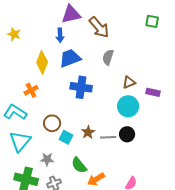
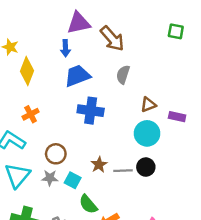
yellow diamond: (42, 62) -> (27, 71), moved
cyan square: (66, 137) -> (73, 180), moved
gray star: (47, 159) -> (50, 178), moved

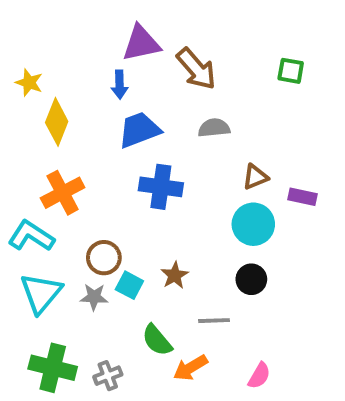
green square: (176, 31) -> (291, 71), moved
gray semicircle: (123, 75) -> (214, 128), turned 66
orange cross: (31, 114) -> (63, 193), size x1.5
gray line: (123, 171) -> (214, 321), moved
cyan square: (73, 180) -> (129, 285), moved

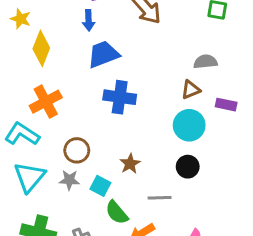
gray semicircle: (214, 128) -> (205, 62), moved
cyan square: (129, 285) -> (100, 186), moved

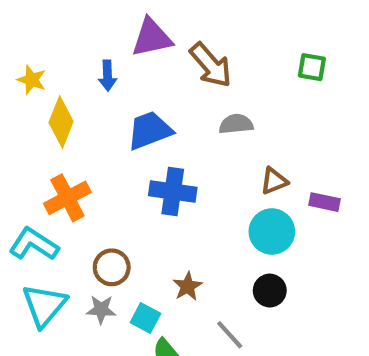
blue arrow: (89, 20) -> (107, 76), moved
gray semicircle: (205, 62) -> (236, 124), moved
gray line: (160, 198) -> (230, 335), turned 50

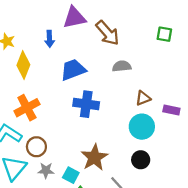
brown circle: (112, 267) -> (36, 147), moved
brown star: (188, 286) -> (94, 157), size x1.6

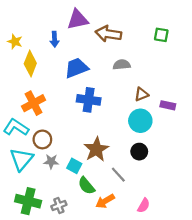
brown arrow: (108, 33) -> (108, 34), turned 140

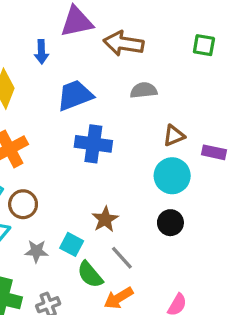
brown star: (96, 149) -> (105, 219), size x0.7
gray star: (51, 161) -> (36, 251), moved
gray line: (118, 175) -> (122, 258), moved

